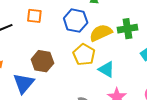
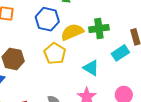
cyan triangle: (106, 69) -> (91, 68), moved

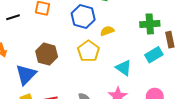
green cross: (99, 29) -> (150, 24), moved
yellow semicircle: (72, 32) -> (107, 31), size x0.6

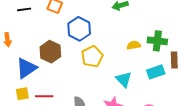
blue hexagon: (83, 16) -> (79, 29), moved
yellow semicircle: (107, 31) -> (134, 45), moved

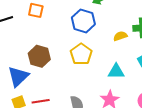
blue hexagon: (79, 29) -> (83, 21), moved
cyan triangle: (124, 79) -> (116, 71), turned -36

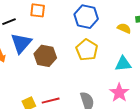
yellow semicircle: (120, 36) -> (124, 28), turned 48
blue triangle: (18, 76) -> (21, 43), moved

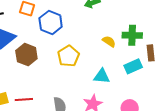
blue hexagon: (86, 17) -> (51, 22), moved

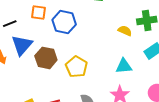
yellow pentagon: (68, 56) -> (76, 67), moved

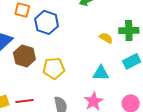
yellow pentagon: (76, 67) -> (54, 68), turned 30

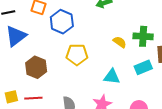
brown hexagon: (24, 56) -> (36, 67), moved
yellow pentagon: (54, 68) -> (77, 55), moved

